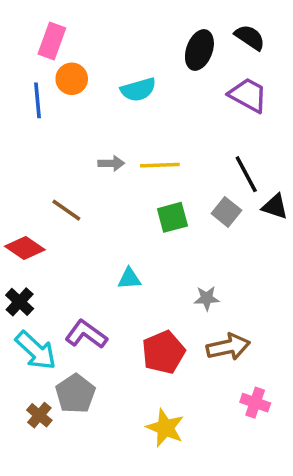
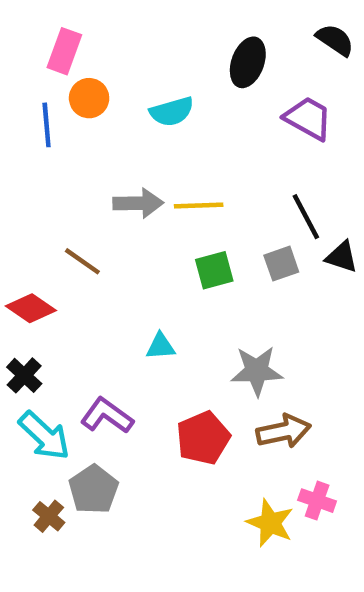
black semicircle: (250, 37) -> (335, 40), moved
gray arrow: (111, 163) -> (138, 203), size x1.5
gray square: (226, 212) -> (281, 264), turned 32
gray star: (207, 298) -> (257, 371), size x1.6
yellow star: (165, 428) -> (270, 523), moved

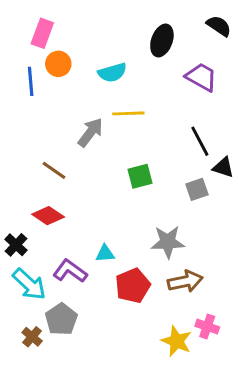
gray arrow: (138, 203) -> (90, 132), turned -52
yellow line: (199, 205) -> (128, 113), moved
gray square: (281, 264) -> (197, 189), moved
red diamond: (31, 308) -> (48, 216), moved
cyan triangle: (161, 346) -> (105, 254), moved

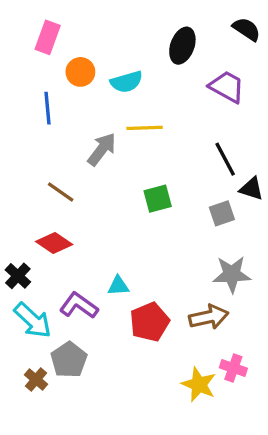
orange circle: (58, 64) -> (80, 72), moved
blue line: (31, 81) -> (48, 108), moved
gray star: (168, 242) -> (232, 274), moved

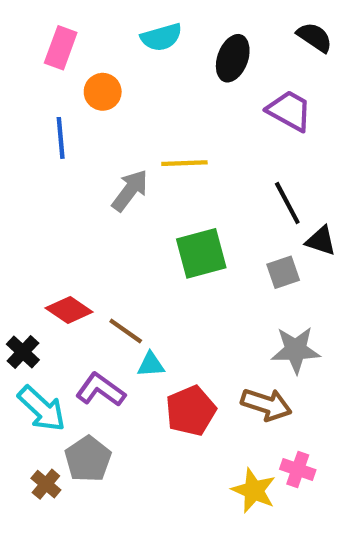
cyan semicircle: (126, 82) -> (161, 37), moved
brown line: (61, 192) -> (126, 331), moved
green square: (158, 199) -> (201, 253), size x1.4
brown arrow: (209, 317) -> (266, 404), turned 30

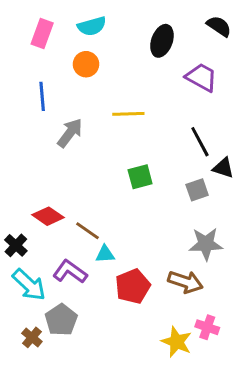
cyan semicircle: (161, 37) -> (92, 26), moved
orange circle: (103, 92) -> (86, 64), moved
gray arrow: (130, 190) -> (70, 133), moved
green square: (201, 253) -> (140, 177), size x0.7

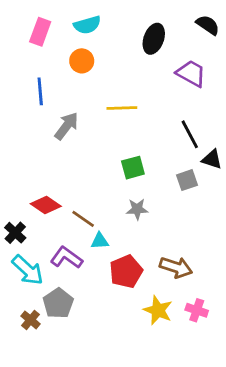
gray star: (206, 244) -> (137, 209), moved, size x0.7
yellow star: (177, 342) -> (158, 310), moved

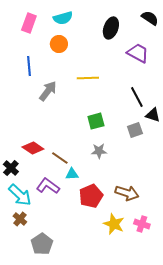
gray pentagon: (58, 303) -> (42, 244), moved
brown cross: (30, 320) -> (20, 219), moved

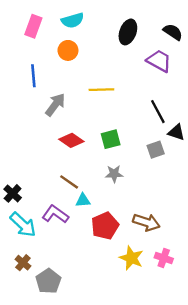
black semicircle: (150, 18) -> (173, 32), moved
red diamond: (33, 148) -> (71, 140), moved
brown cross: (20, 219) -> (23, 263), moved

